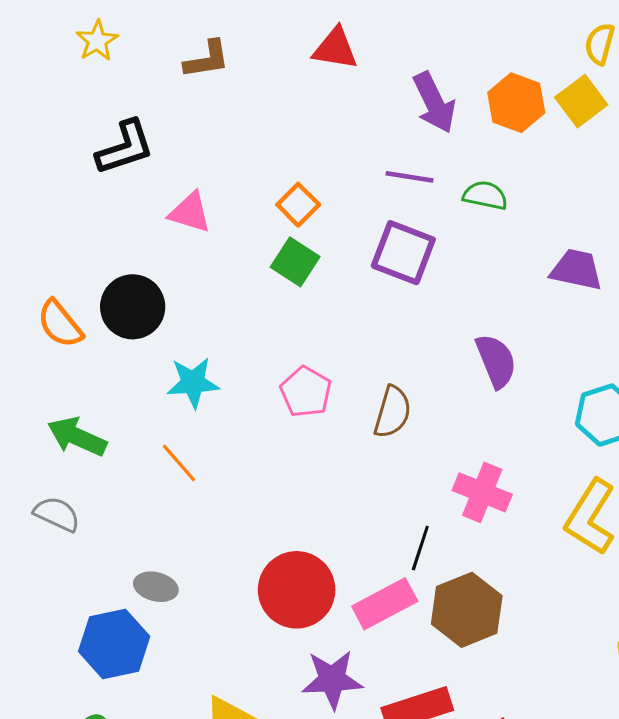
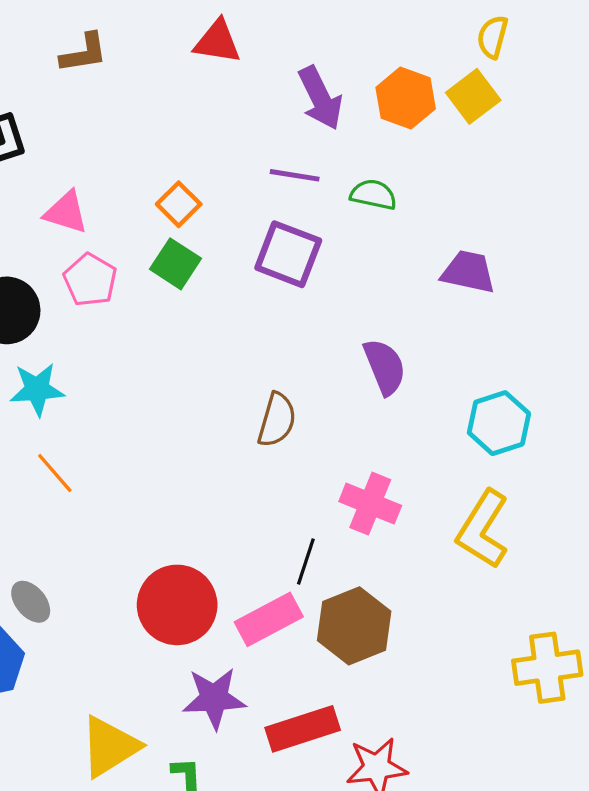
cyan star: (193, 383) -> (37, 389), moved
pink pentagon: (306, 392) -> (90, 280), moved
gray ellipse: (156, 587) -> (31, 602), turned 36

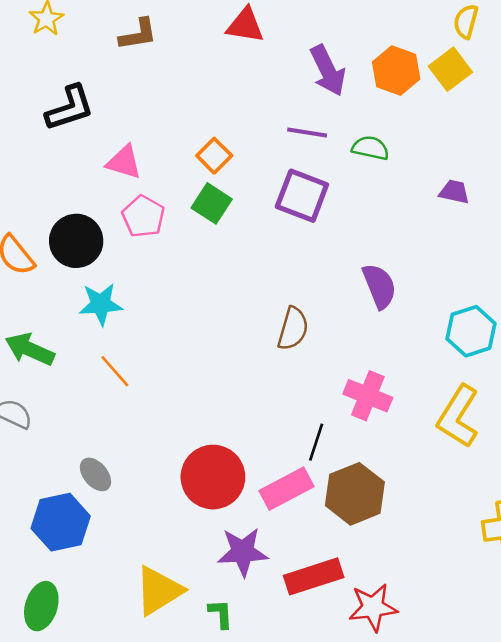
purple trapezoid: (468, 272) -> (454, 192), moved, size x0.7

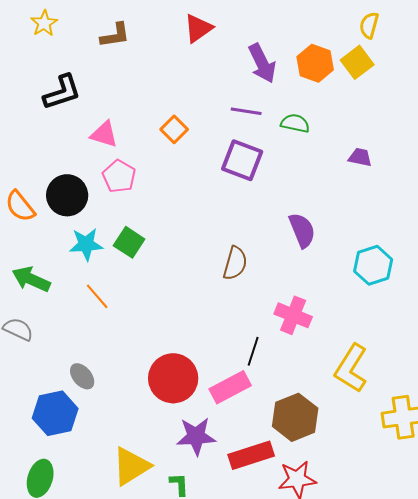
red triangle: (245, 25) -> (198, 28), turned -44
green square: (212, 203) -> (129, 242), moved
yellow L-shape: (458, 416) -> (351, 368), moved
brown hexagon: (355, 494) -> (295, 417), moved

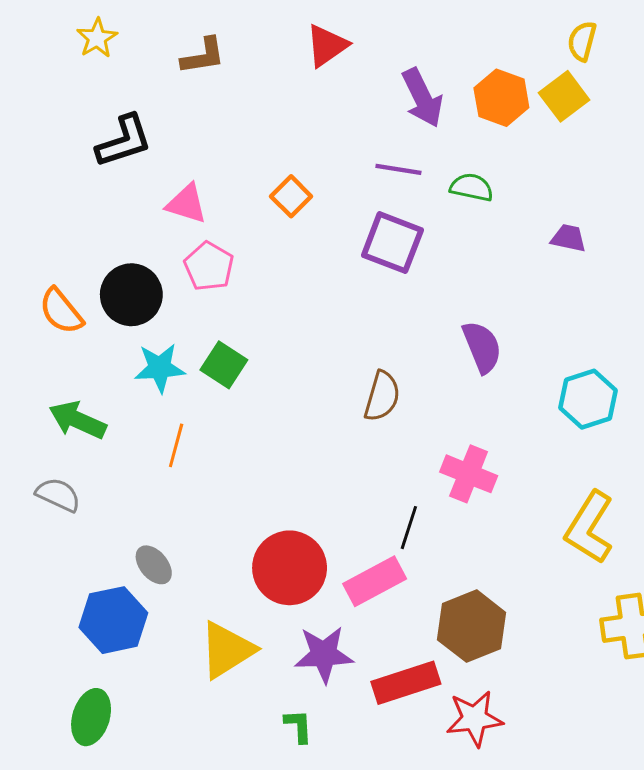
orange line: (97, 296) -> (176, 445), turned 56
yellow L-shape: (351, 368) -> (589, 528), moved
yellow triangle: (131, 466) -> (227, 650), moved

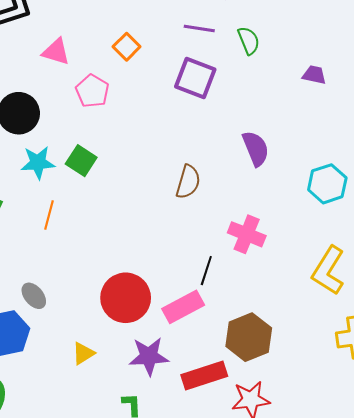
green semicircle: (472, 187) -> (249, 41), turned 56
pink pentagon: (209, 266) -> (92, 91), moved
yellow triangle: (227, 650) -> (83, 353), size x0.6

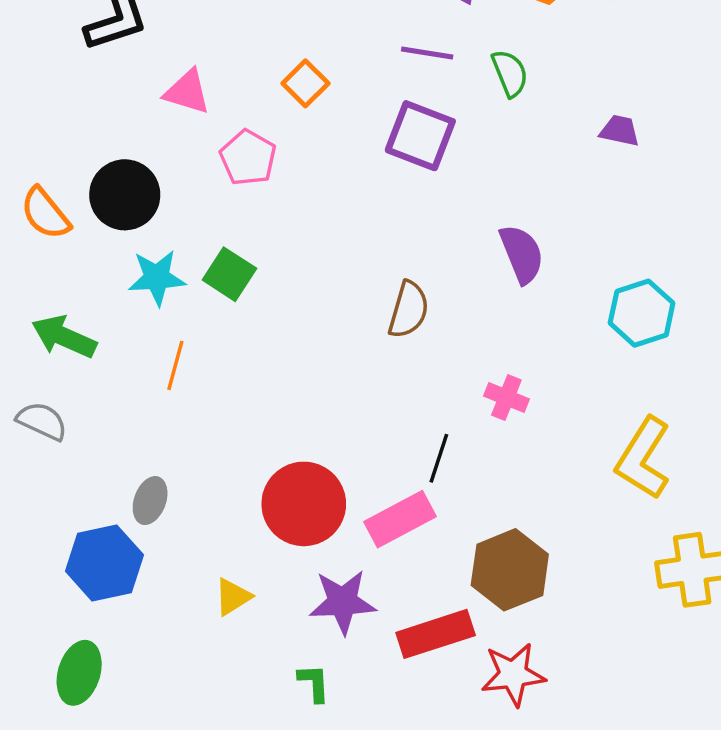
pink cross: (247, 234) -> (506, 398), size x0.7
gray ellipse: (34, 296) -> (150, 501), turned 60

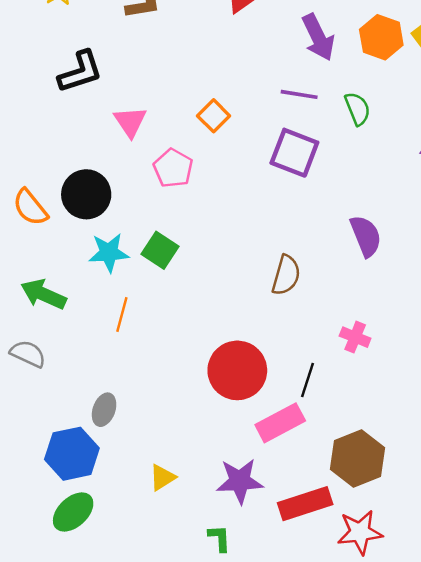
pink triangle: (187, 92) -> (130, 122), turned 39
red circle: (304, 504) -> (237, 370), moved
green ellipse: (79, 673) -> (73, 512), moved, turned 30

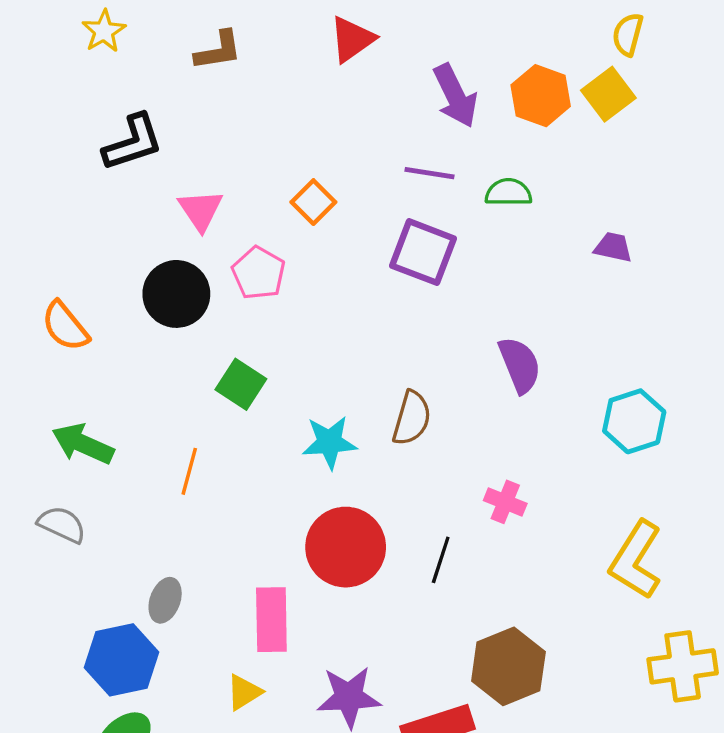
green semicircle: (357, 109) -> (508, 192), turned -68
black circle: (86, 194) -> (176, 294), moved
cyan star: (109, 253) -> (330, 442), moved
pink rectangle: (280, 423) -> (271, 620), moved, turned -63

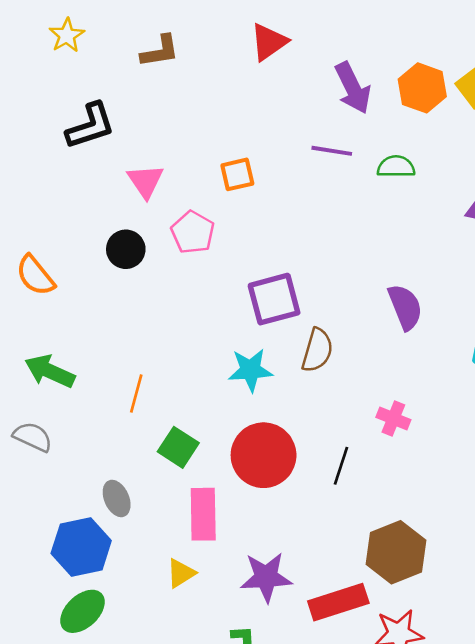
orange square: (313, 202) -> (237, 174), turned 32
purple square: (423, 252) -> (274, 299), moved, turned -36
black circle: (176, 294) -> (126, 249), size x0.7
green square: (241, 384) -> (178, 447), moved
gray ellipse: (165, 600) -> (117, 498), turned -44

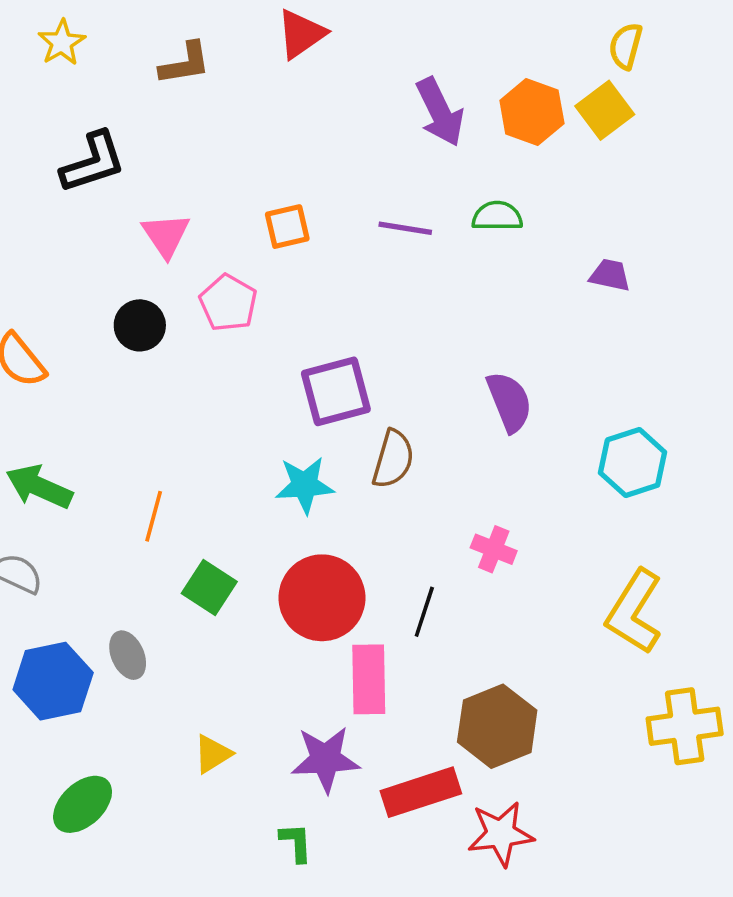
red triangle: (269, 42) -> (301, 34), moved
purple line: (332, 151) -> (405, 228), moved
pink rectangle: (203, 514) -> (369, 679), moved
blue hexagon: (81, 547) -> (53, 681), moved

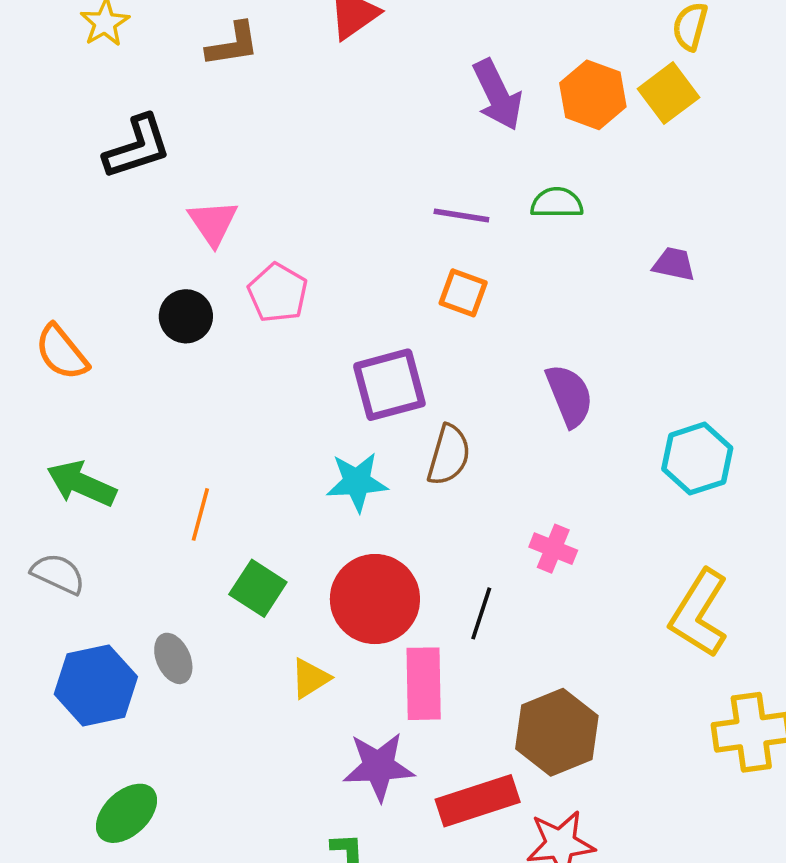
orange square: (287, 227) -> (463, 293), moved, turned 33
yellow triangle: (213, 754) -> (310, 678), moved

